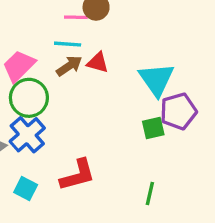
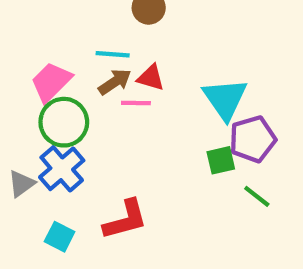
pink line: (76, 17) -> (136, 103), moved
green line: (150, 194) -> (257, 196), moved, turned -65

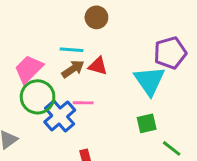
pink line: (136, 103) -> (83, 103), moved
purple pentagon: (253, 139) -> (170, 53), moved
blue cross: (62, 169) -> (60, 116), moved

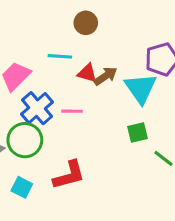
brown arrow: (73, 69) -> (106, 76), moved
green circle: (38, 97) -> (25, 140), moved
blue cross: (60, 116) -> (37, 108), moved

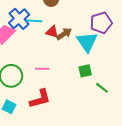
blue cross: (37, 108) -> (19, 19), moved
pink line: (72, 111) -> (42, 69), moved

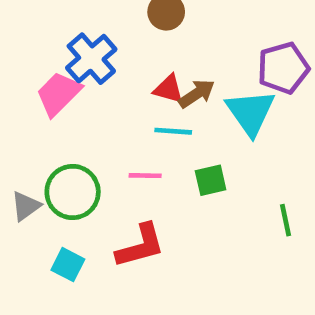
cyan line: (34, 21) -> (173, 131), moved
green square: (85, 71) -> (211, 180), moved
green line: (102, 88) -> (286, 220), turned 40

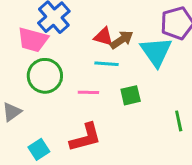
pink trapezoid: (59, 94) -> (33, 40), turned -120
green circle: (73, 192) -> (45, 76), moved
cyan square: (68, 265) -> (39, 149), turned 30

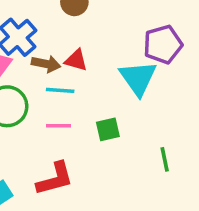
brown arrow: (122, 40) -> (46, 64), moved, turned 45
cyan line: (107, 64) -> (60, 90), moved

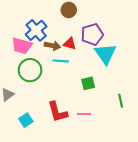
purple pentagon: (163, 44) -> (92, 34), moved
pink line: (58, 126) -> (84, 114), moved
red L-shape: (55, 179) -> (58, 112), turned 90

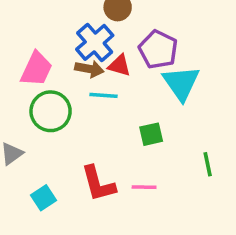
blue cross: (36, 30) -> (95, 42), moved
purple pentagon: (92, 34) -> (158, 50), turned -30
pink trapezoid: (22, 46) -> (36, 69), turned -80

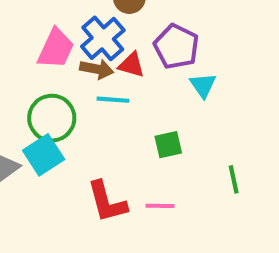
pink trapezoid: (36, 69) -> (56, 49), moved
cyan triangle: (181, 83) -> (203, 85), size x0.6
cyan square: (43, 198) -> (44, 155), moved, size x1.4

